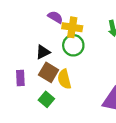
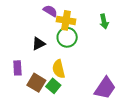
brown square: (49, 72) -> (36, 83), moved
green square: (46, 99) -> (53, 86), moved

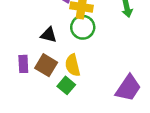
black triangle: (39, 44) -> (49, 35), turned 40
brown square: (36, 83) -> (46, 65), moved

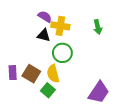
green circle: (83, 27) -> (62, 53), moved
black triangle: (49, 35) -> (44, 35), moved

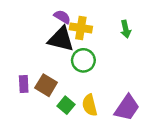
black triangle: (44, 35) -> (61, 39), size x1.6
yellow semicircle: (53, 74) -> (90, 105), moved

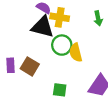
green square: (66, 105) -> (60, 90), moved, turned -32
yellow semicircle: (90, 105) -> (76, 53), moved

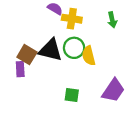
black triangle: (43, 27) -> (51, 50), moved
brown square: (30, 66) -> (27, 55), moved

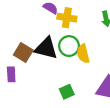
purple rectangle: (20, 69) -> (11, 74), moved
green square: (72, 95) -> (67, 92), turned -32

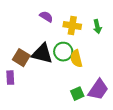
yellow cross: (67, 18) -> (72, 26), moved
green square: (67, 92) -> (77, 94), moved

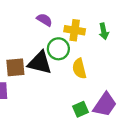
green circle: (63, 52) -> (58, 49), moved
brown square: (21, 58) -> (15, 67), turned -36

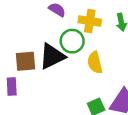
black triangle: (40, 63) -> (52, 56), turned -40

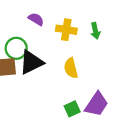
green circle: (72, 41) -> (16, 48), moved

